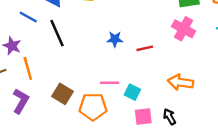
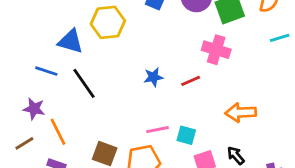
pink cross: (184, 29) -> (216, 50), moved

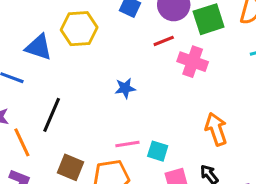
red line: (191, 81) -> (164, 41), moved
black line: (84, 83) -> (52, 115), moved, turned 56
orange arrow: (241, 113) -> (216, 129), turned 72

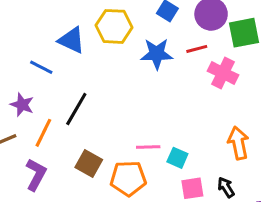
blue star: (125, 88) -> (157, 54), moved, size x1.5
orange line: (22, 142) -> (43, 133), turned 44

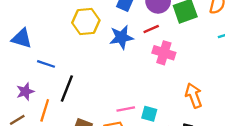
blue triangle: (72, 40) -> (22, 38), moved
blue line: (41, 67) -> (46, 64), moved
pink cross: (223, 73) -> (164, 53), moved
purple star: (22, 105) -> (25, 92), turned -30

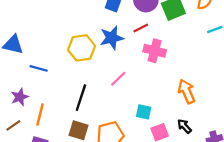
yellow hexagon: (86, 22) -> (82, 48), moved
black line: (67, 89) -> (81, 98), moved
pink line: (126, 109) -> (118, 79), moved, turned -30

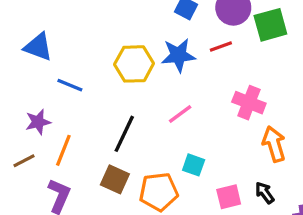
pink cross: (155, 51) -> (249, 103), moved
cyan square: (144, 112) -> (194, 165), moved

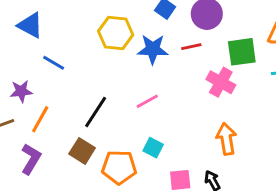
green square: (270, 25) -> (242, 52), moved
yellow hexagon: (134, 64) -> (116, 33), moved
pink cross: (249, 103) -> (221, 82), moved

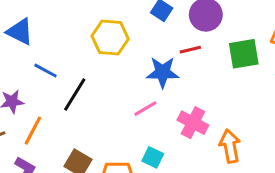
blue star: (153, 49) -> (163, 72), moved
pink cross: (221, 82) -> (193, 123), moved
black line: (96, 112) -> (75, 95), moved

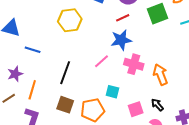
blue star: (163, 72) -> (121, 40), moved
black line: (75, 95) -> (65, 73), moved

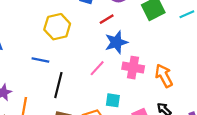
red line: (123, 18) -> (107, 19), moved
blue line: (33, 50) -> (40, 60), moved

